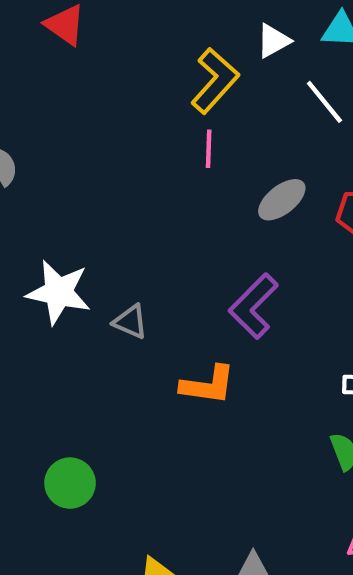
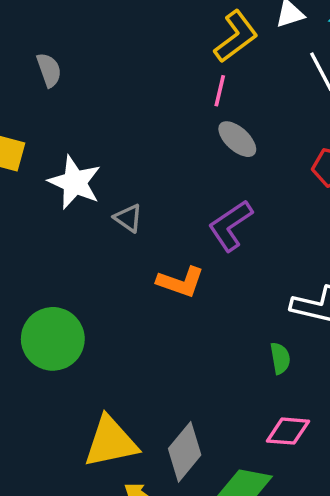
gray ellipse: (282, 200) -> (237, 139), moved, turned 69
green circle: (70, 483) -> (53, 339), size x1.5

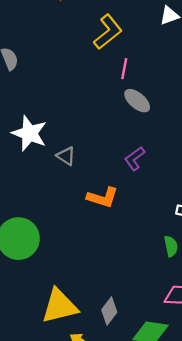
yellow L-shape: (236, 36) -> (108, 32), moved
purple L-shape: (230, 225) -> (135, 159), size x0.7
gray diamond: (185, 452) -> (109, 311), size x0.7

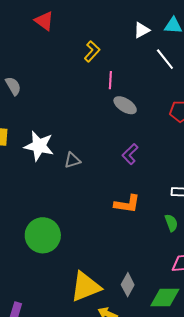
yellow L-shape: (108, 32) -> (92, 51), size x0.7
gray triangle: (66, 156) -> (72, 160), turned -42
orange L-shape: (103, 197) -> (127, 204), moved

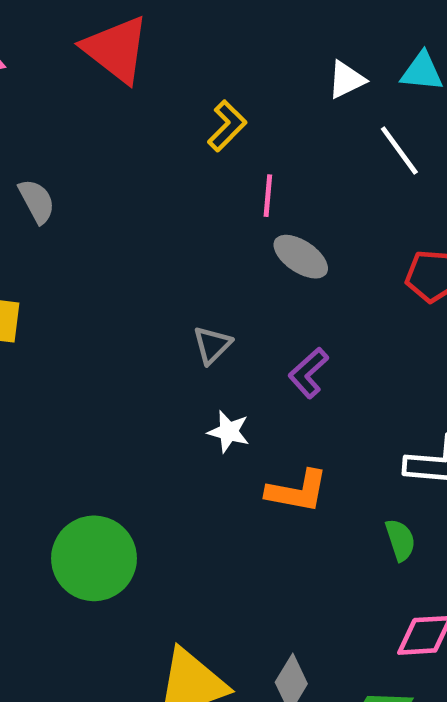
red triangle: (44, 21) -> (116, 49), size x1.5
white star: (39, 146) -> (229, 432), moved, size x0.6
gray triangle: (72, 160) -> (212, 345), moved, turned -30

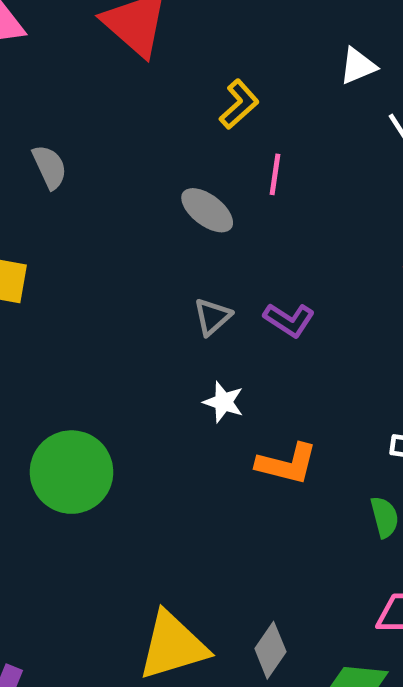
gray ellipse: (301, 257) -> (207, 210), moved
purple L-shape: (308, 373) -> (289, 320), moved, turned -108
green circle: (94, 558) -> (72, 472), moved

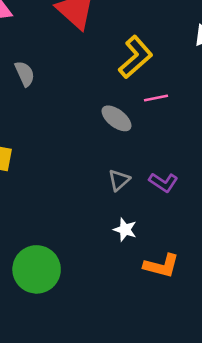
yellow L-shape: (239, 104) -> (136, 57), size x1.5
gray semicircle: (50, 167) -> (25, 74), moved
pink line: (275, 174) -> (156, 98), turned 70

